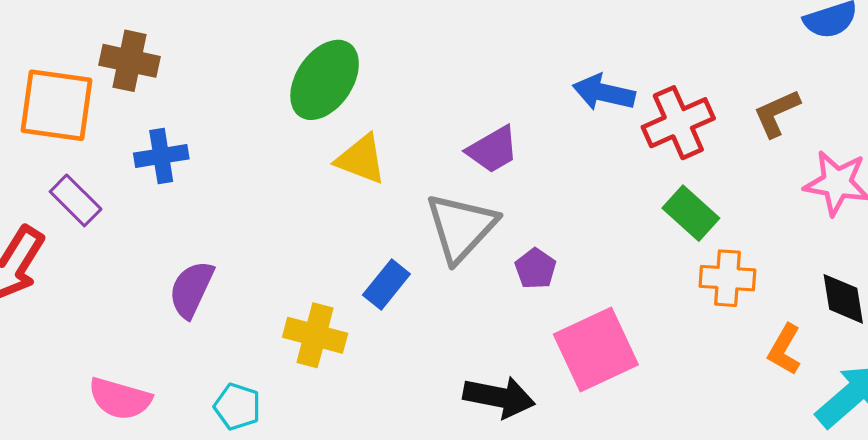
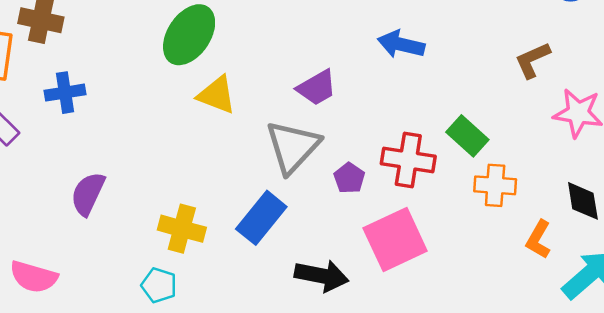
red cross: (678, 123) -> (408, 160), moved, turned 33
blue rectangle: (386, 284) -> (261, 218), moved, size x1.4
cyan pentagon: (237, 407) -> (159, 285), moved

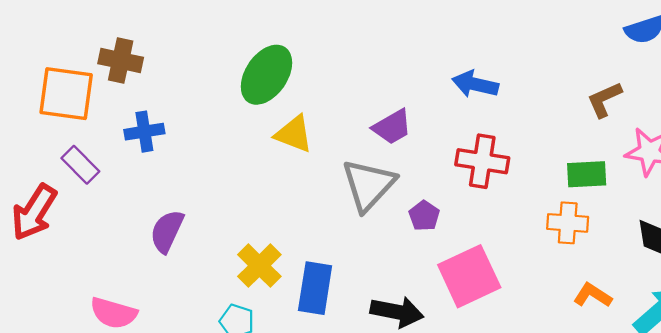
green rectangle: (467, 136) -> (587, 174), moved, turned -45
red cross: (408, 160) -> (482, 161), moved
blue rectangle: (261, 218) -> (315, 288), moved, turned -30
yellow cross: (182, 229) -> (259, 266), turned 30
orange L-shape: (538, 240) -> (593, 295), moved, turned 93

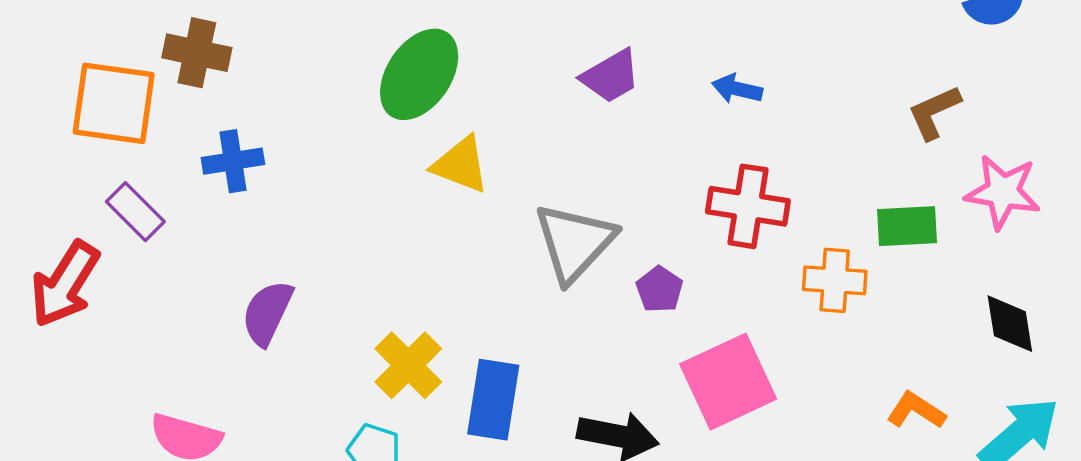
blue arrow: (475, 84) -> (737, 89), size x0.7
purple trapezoid: (392, 127) -> (611, 76), moved
orange cross: (568, 223) -> (835, 280), moved

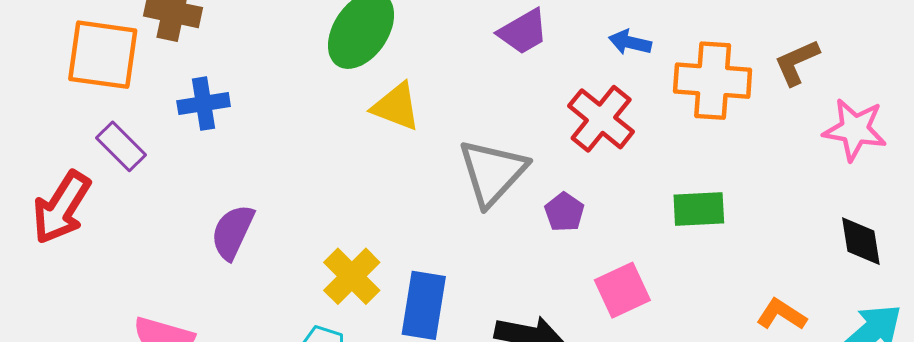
red cross: (748, 206) -> (601, 119), moved, turned 30
green rectangle: (907, 226) -> (699, 209), moved
orange cross: (835, 280) -> (713, 81), moved, size x1.4
pink square: (728, 382) -> (622, 290), size x0.7

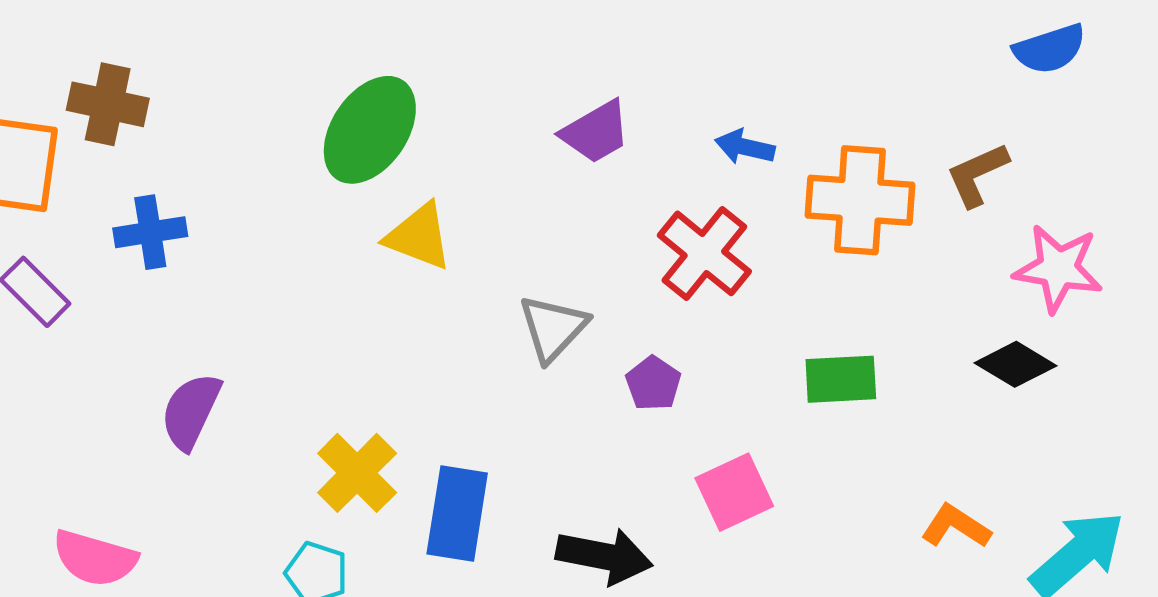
gray triangle: (492, 172) -> (553, 328), size x0.7
black diamond: (861, 241) -> (1016, 364), moved, turned -50

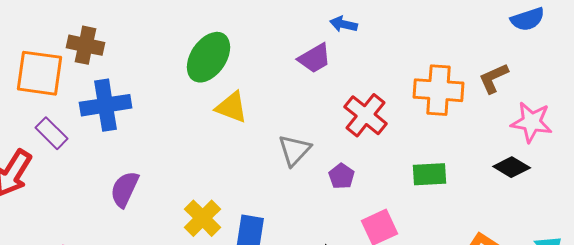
blue arrow: (745, 147) -> (344, 24), moved
blue cross: (150, 232) -> (106, 105), size x1.5

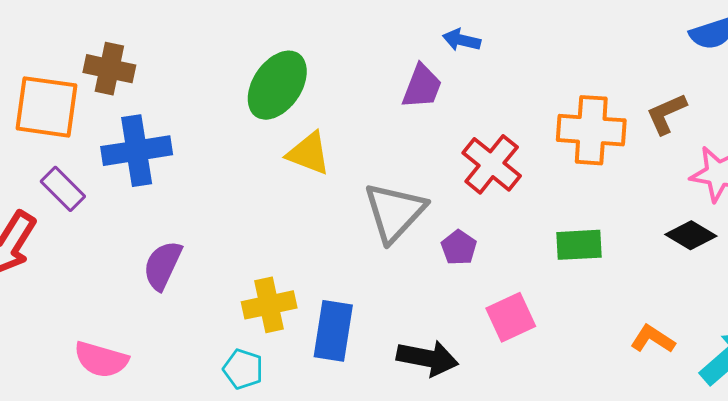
purple trapezoid: (315, 58) -> (422, 86), turned -39
gray triangle: (295, 150) -> (395, 212), size x1.4
yellow cross: (203, 218) -> (269, 305), turned 33

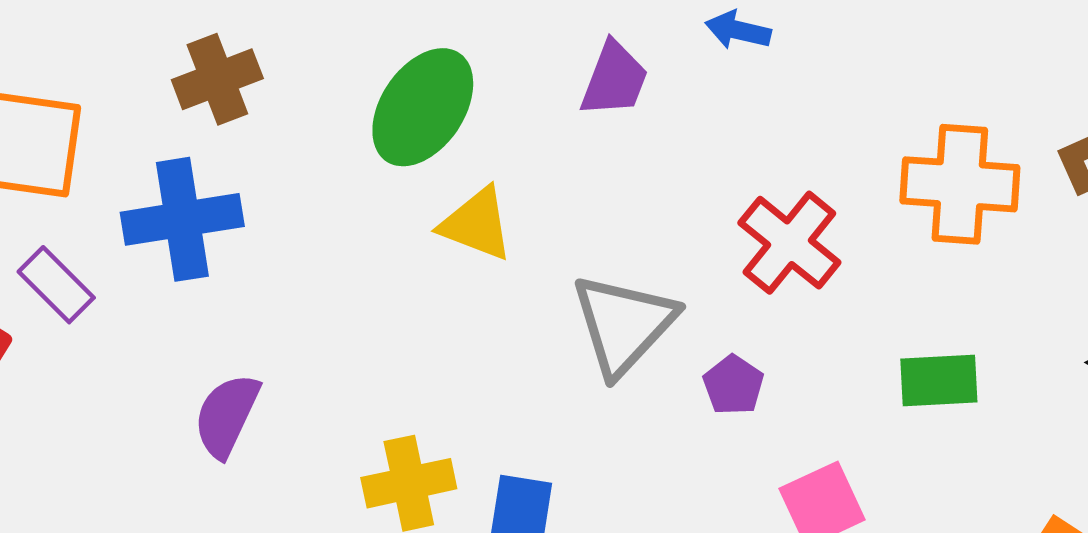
brown cross: (109, 69) -> (217, 79), moved, turned -33
purple trapezoid: (422, 86) -> (614, 79), moved

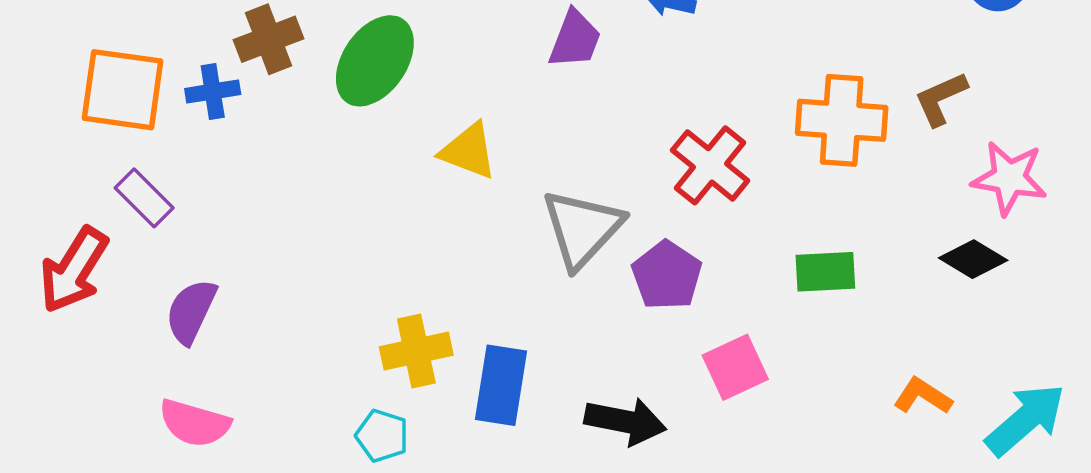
green ellipse: (423, 107) -> (375, 61), moved
blue cross: (182, 219) -> (213, 92), moved, size x0.6
purple pentagon: (733, 385) -> (667, 275), size x1.5
purple semicircle: (227, 415) -> (191, 311), moved

